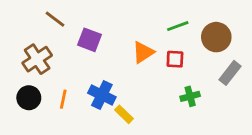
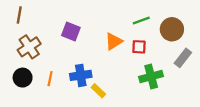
brown line: (55, 19) -> (19, 15), moved, turned 63
blue cross: (102, 95) -> (81, 75), turned -35
green cross: (190, 96) -> (151, 76), size x1.5

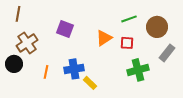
black circle: (23, 78) -> (14, 64), moved

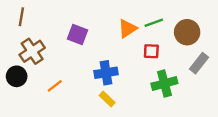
orange triangle: (104, 38) -> (127, 29), moved
blue cross: (74, 69) -> (106, 73), moved
orange line: (46, 72) -> (55, 86), turned 40

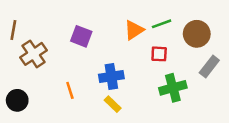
brown line: (21, 17) -> (13, 30), moved
black circle: (17, 76) -> (17, 100), moved
orange line: (55, 86) -> (70, 90), moved, turned -70

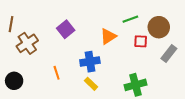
orange triangle: (134, 30) -> (108, 36), moved
purple square: (81, 36) -> (66, 29), turned 30
red square: (159, 54) -> (141, 41), moved
green cross: (173, 88) -> (136, 85), moved

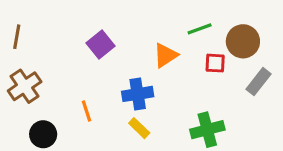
brown cross: (27, 43) -> (25, 86), moved
black circle: (14, 81) -> (43, 134), moved

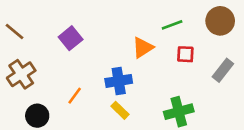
brown line: (17, 37) -> (15, 32), turned -60
brown circle: (243, 41) -> (220, 21), moved
purple square: (100, 44) -> (71, 38), moved
orange line: (87, 111) -> (75, 96), turned 54

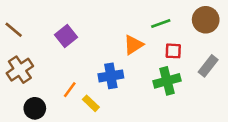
yellow rectangle: (120, 110) -> (91, 103), moved
green cross: (179, 112) -> (167, 81), moved

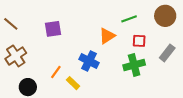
purple square: (66, 36) -> (53, 29), turned 30
blue cross: (111, 76) -> (89, 61), turned 36

